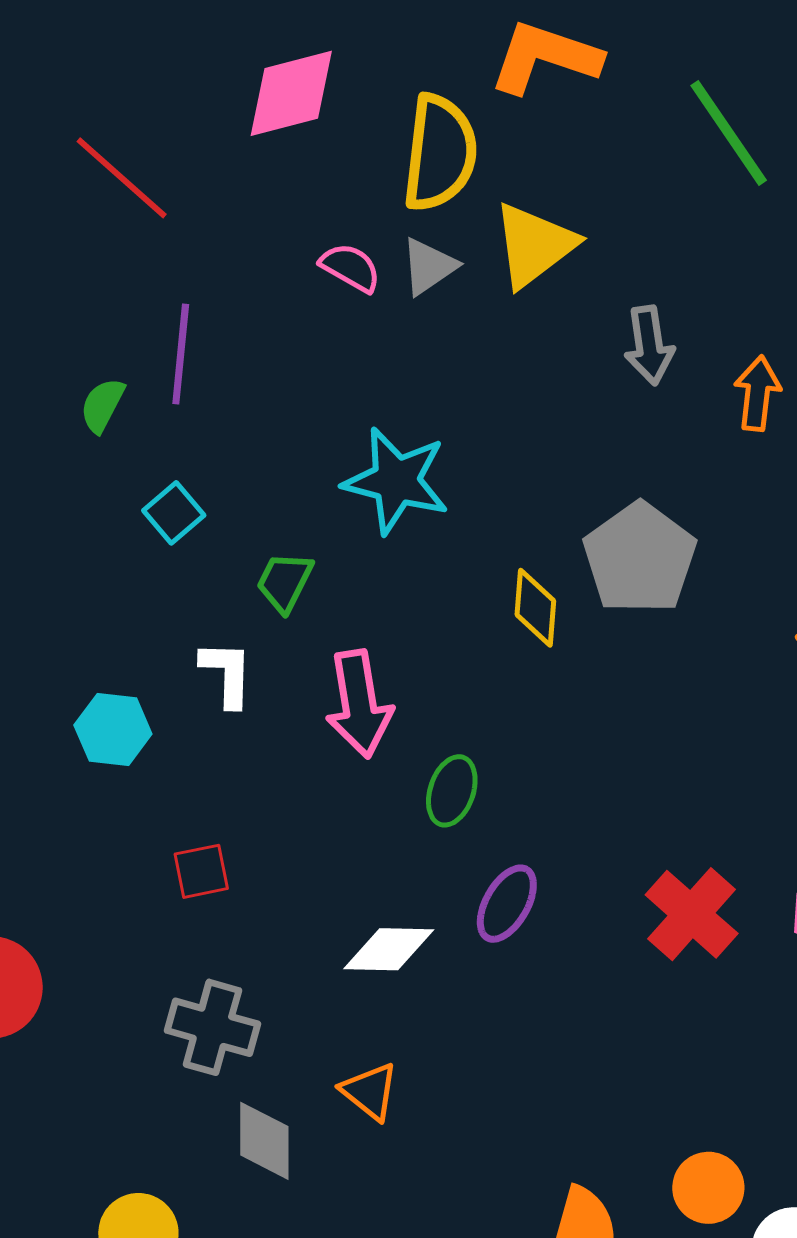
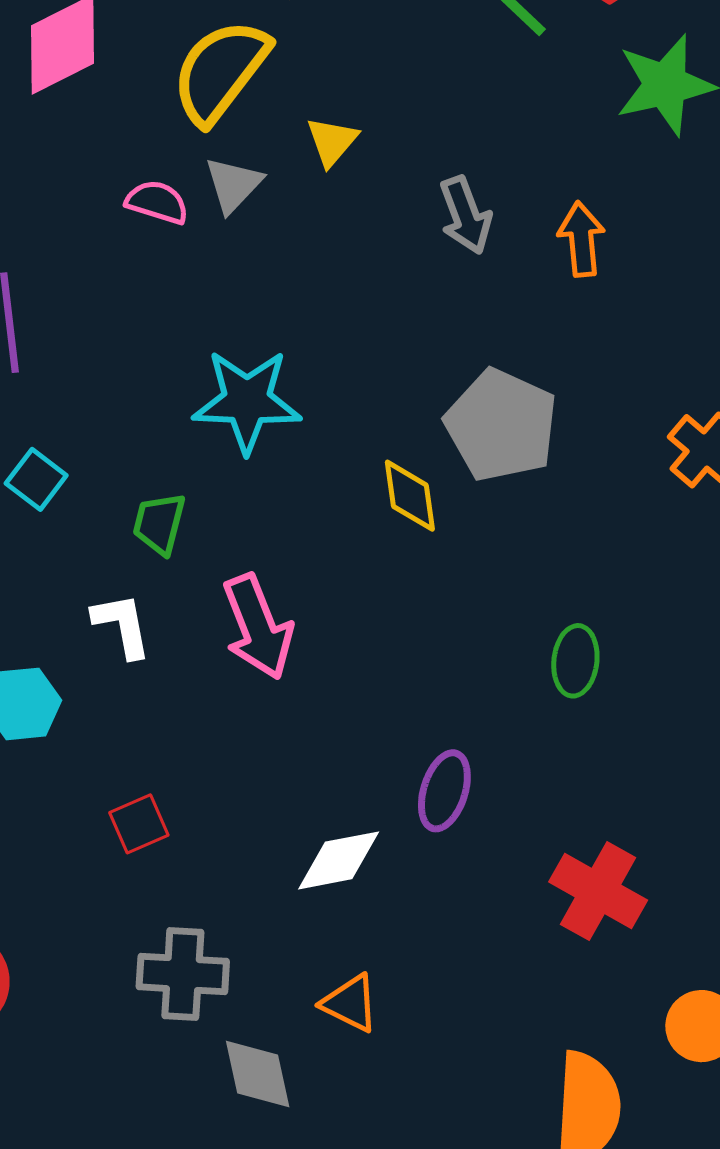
yellow semicircle: (440, 153) -> (220, 71), turned -137
yellow triangle: (534, 245) -> (332, 141), size x0.6
green ellipse: (452, 791) -> (575, 661), moved
red cross: (692, 914) -> (598, 891), moved

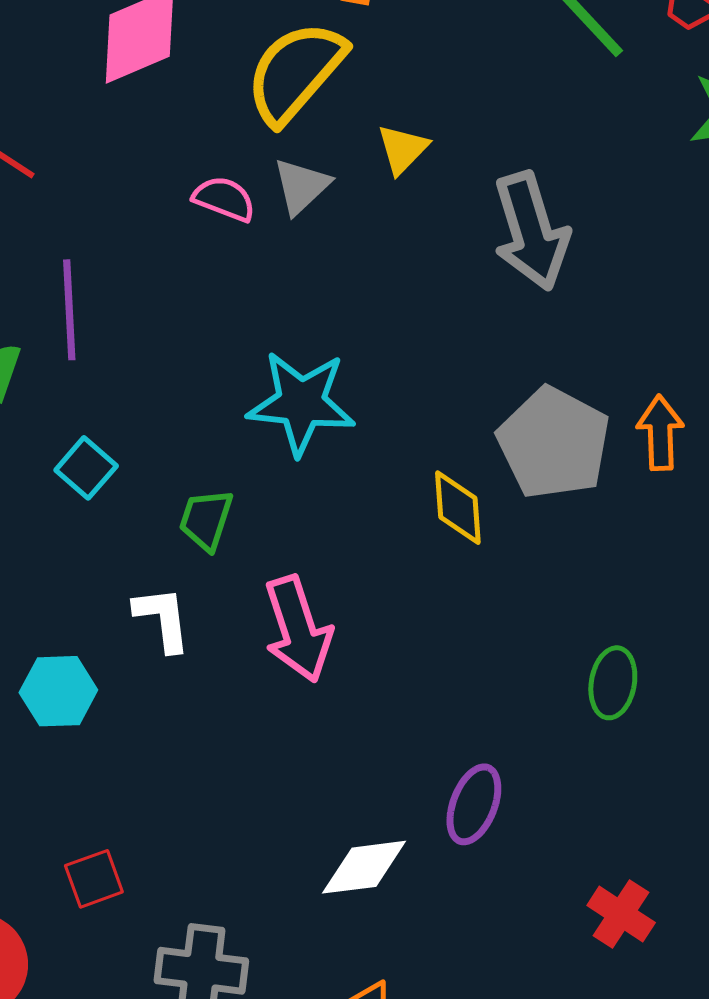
gray arrow: (466, 215) -> (531, 231), size x1.5
orange arrow: (581, 239) -> (660, 433), moved
red square: (139, 824) -> (94, 879), moved
red cross: (598, 891) -> (621, 914), size x0.7

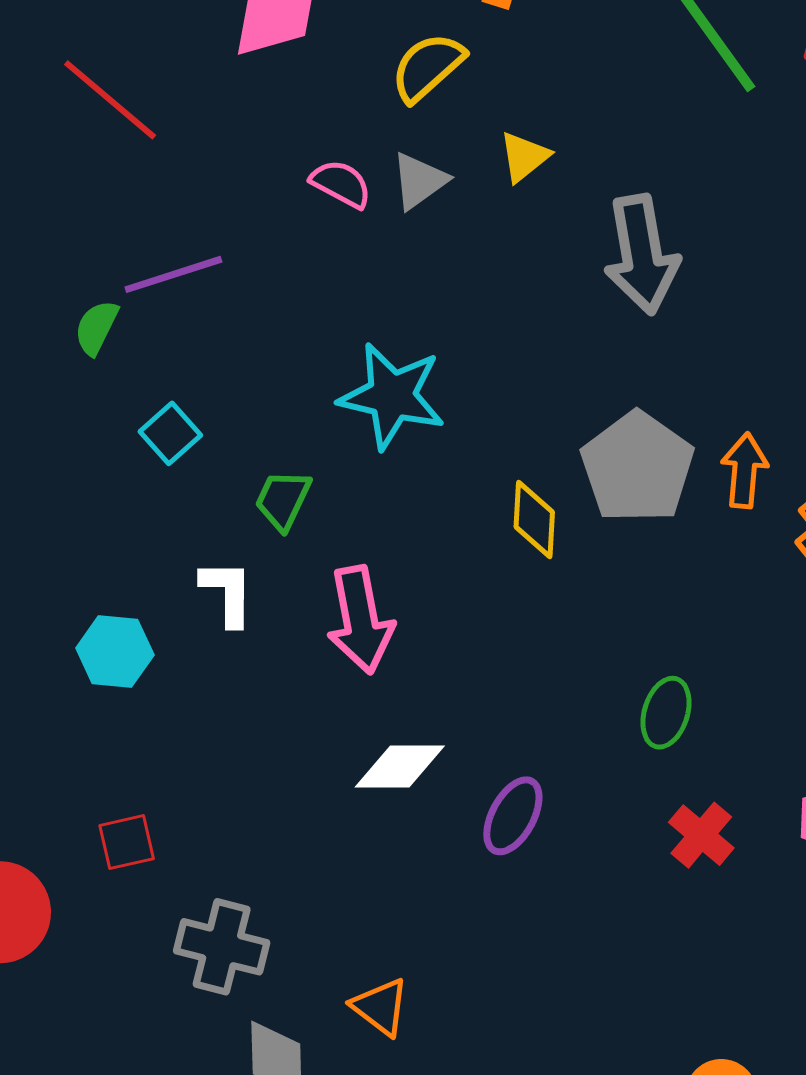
yellow semicircle: (295, 72) -> (428, 67), size x0.7
purple line: (69, 310) -> (173, 274), turned 68
white diamond: (364, 867) -> (400, 766), moved
red cross: (621, 914) -> (701, 835), moved

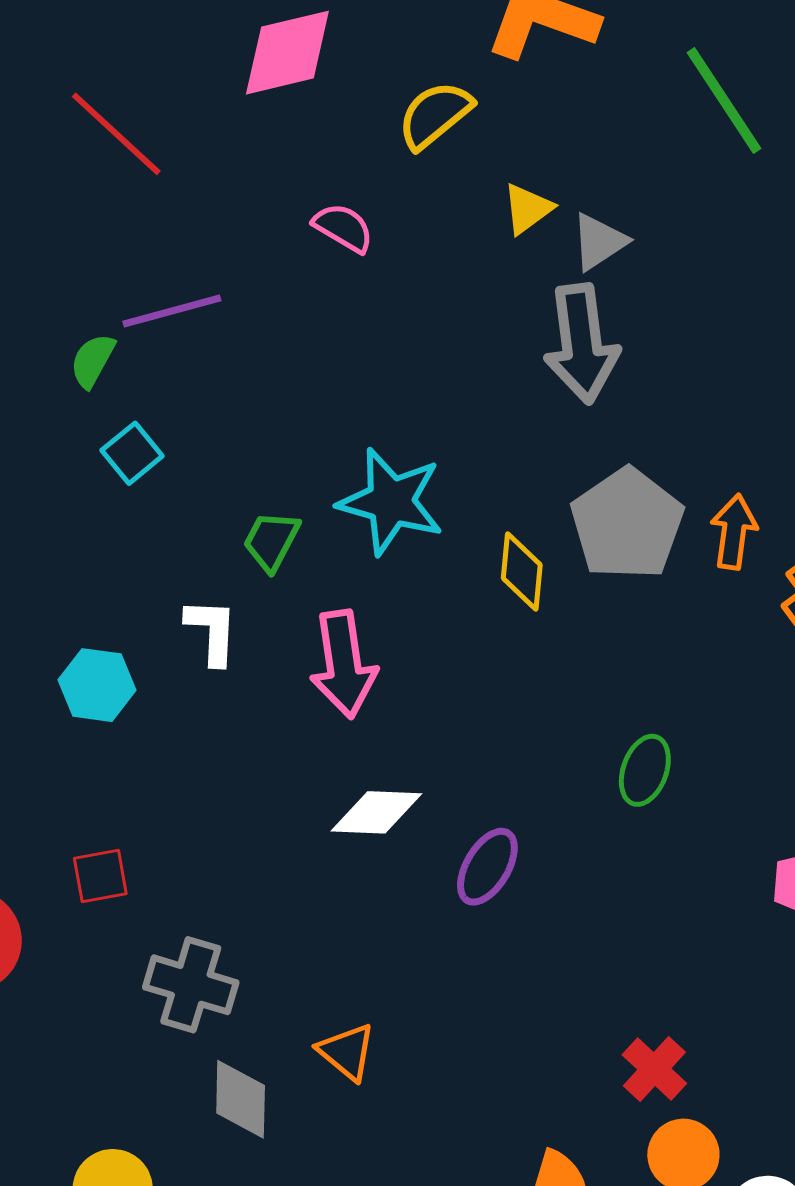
gray triangle: (419, 181) -> (599, 242), moved
gray arrow: (642, 254) -> (582, 344), moved
cyan star: (392, 396) -> (391, 502), moved
cyan square: (170, 433) -> (132, 453), moved
red cross: (701, 835) -> (654, 1069), moved

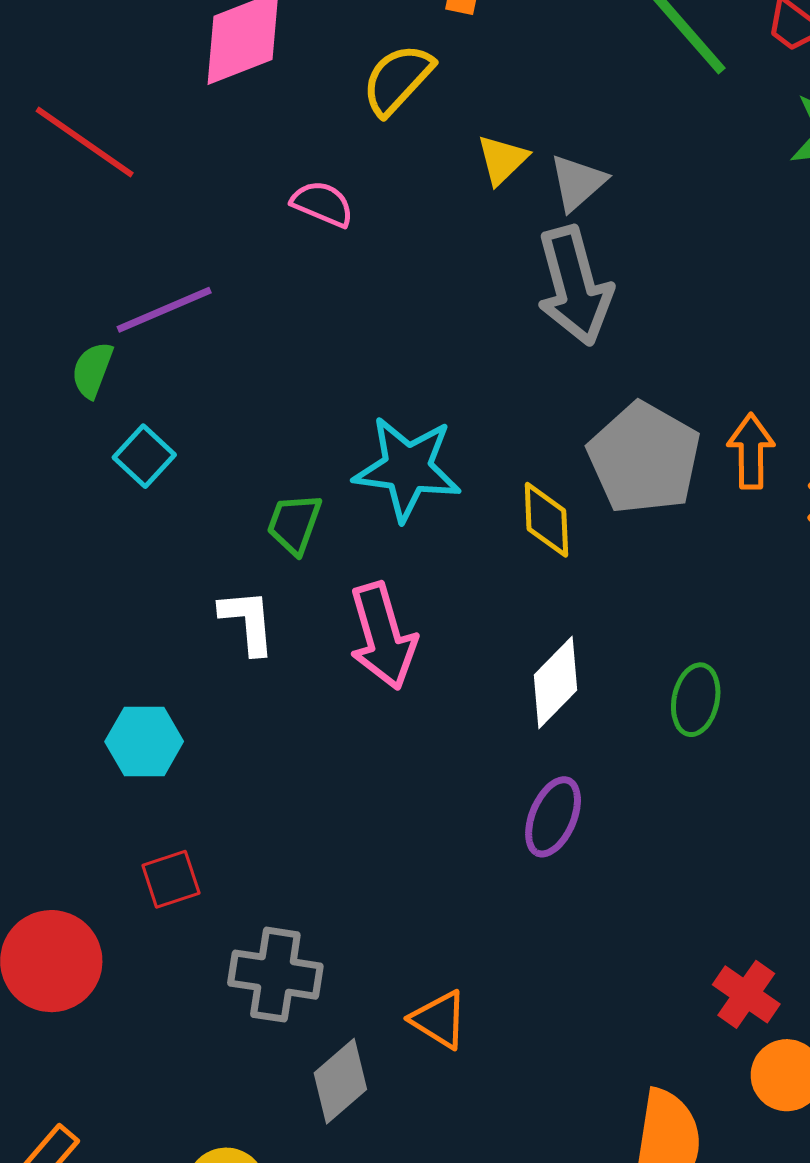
cyan hexagon: (97, 685) -> (144, 742), moved
white diamond: (376, 812) -> (556, 682), moved, turned -40
gray diamond: (241, 1099) -> (340, 1081), turned 56

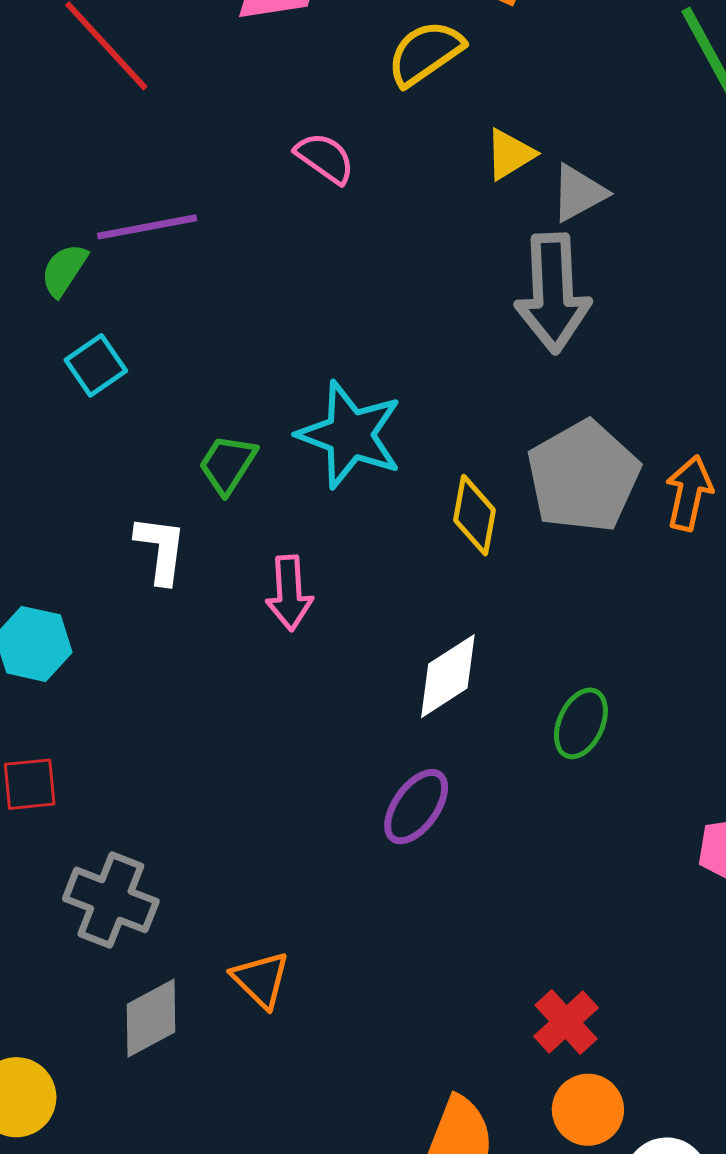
pink arrow: (383, 636) -> (289, 593), size x0.7

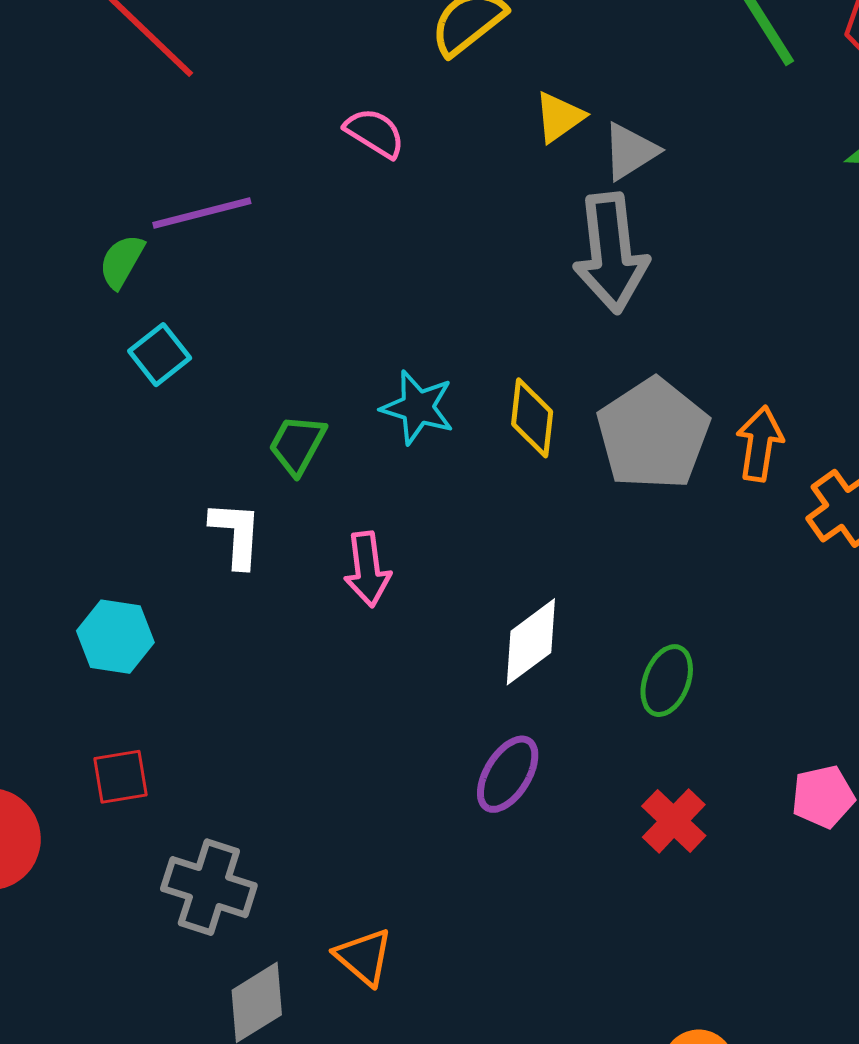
cyan star: (350, 435) -> (418, 407), size x0.7
yellow diamond: (475, 515) -> (532, 418), moved
red cross: (566, 1022) -> (674, 821), moved

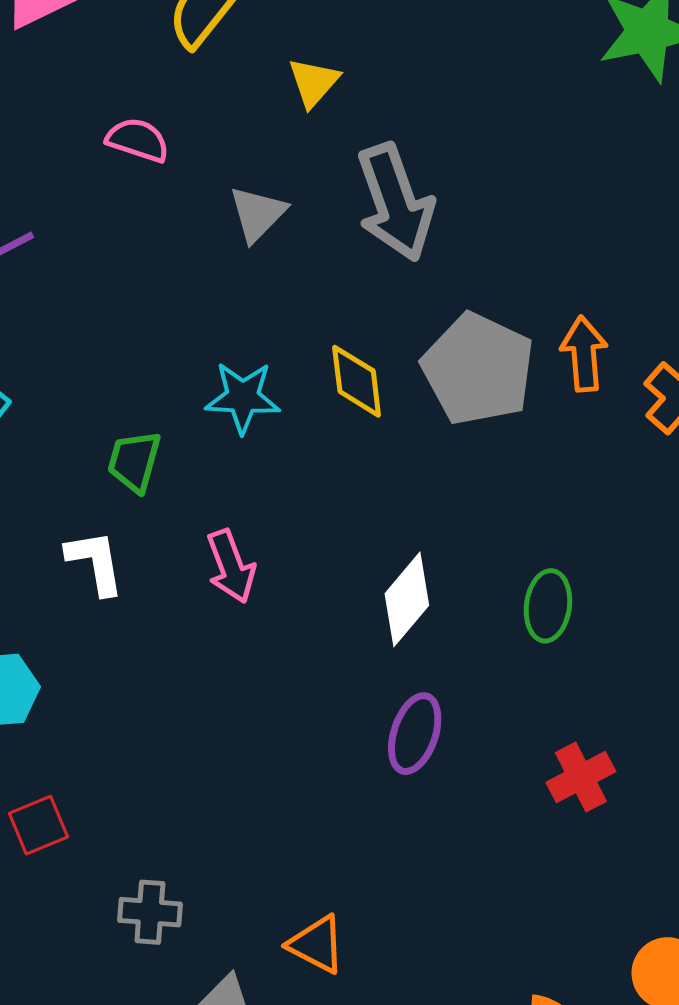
gray triangle: (630, 151) -> (258, 214), moved
red cross: (674, 821) -> (581, 777), moved, turned 32
gray cross: (209, 887) -> (150, 912), size x0.7

